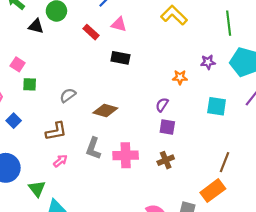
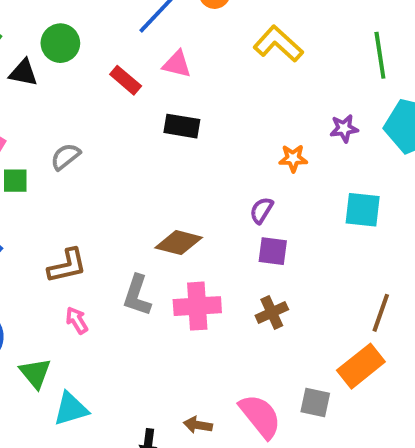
gray semicircle: (68, 95) -> (65, 157), moved
brown diamond: (105, 110) -> (179, 243), moved
pink arrow: (60, 161) -> (77, 320), turned -80

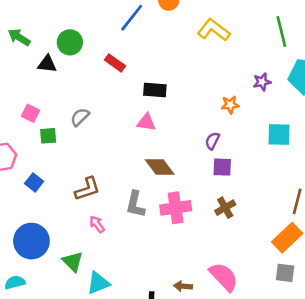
pink triangle: (177, 64) -> (146, 122), moved
brown diamond: (179, 243) -> (160, 167), turned 44
gray square: (315, 403) -> (285, 273), moved

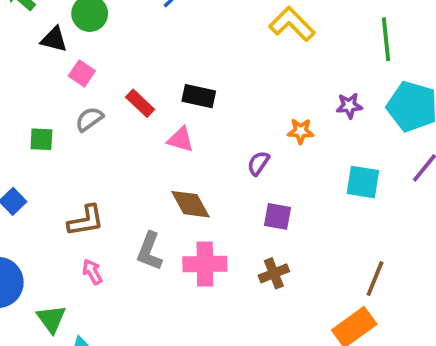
red rectangle: (115, 63) -> (140, 103), moved
pink square: (30, 113) -> (82, 73), moved
purple semicircle: (212, 141) -> (258, 163), moved

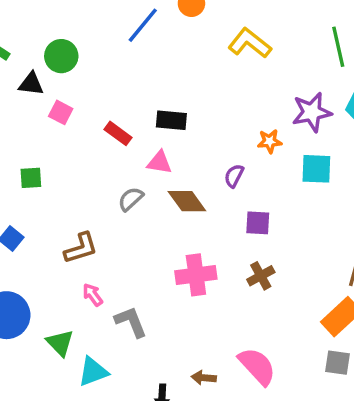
purple star: (349, 106) -> (312, 112), size x1.6
gray semicircle: (89, 119) -> (131, 199), moved
cyan square: (363, 182) -> (316, 169), moved
brown diamond: (190, 204) -> (187, 201), moved
gray L-shape: (149, 251) -> (131, 322), moved, turned 144

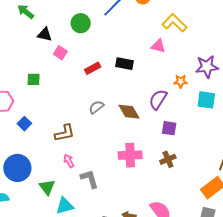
green circle: (61, 56) -> (81, 23), moved
red rectangle: (118, 133) -> (93, 68), turned -70
pink triangle: (159, 162) -> (158, 46), moved
purple semicircle: (234, 176) -> (158, 99), size x1.5
green square: (31, 178) -> (34, 79), moved

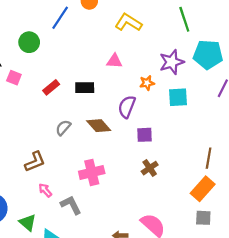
pink triangle: (158, 46) -> (114, 61), moved
black rectangle: (125, 64) -> (85, 88), moved
pink cross: (130, 155) -> (92, 172), moved

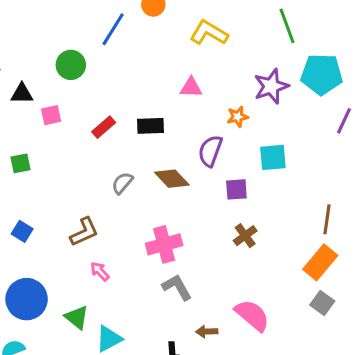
pink square: (14, 78) -> (51, 115), turned -32
cyan square: (178, 97) -> (273, 157), moved
gray L-shape: (71, 205) -> (177, 287), moved
gray square: (203, 218) -> (322, 303), turned 35

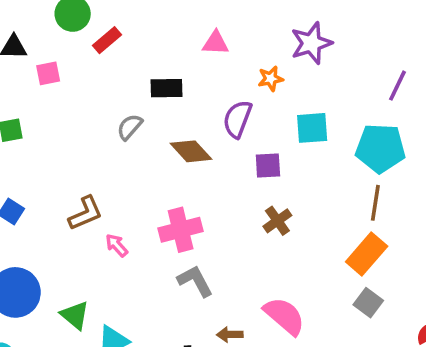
cyan pentagon: (322, 74) -> (380, 148), moved
red rectangle: (104, 127) -> (107, 40), moved
gray semicircle: (122, 183) -> (130, 127), moved
pink arrow: (100, 271) -> (117, 245), moved

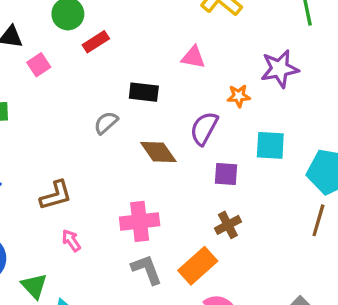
pink square: (48, 73) -> (39, 65), turned -30
pink arrow: (117, 245) -> (71, 240), moved
orange rectangle: (367, 254) -> (198, 266), moved

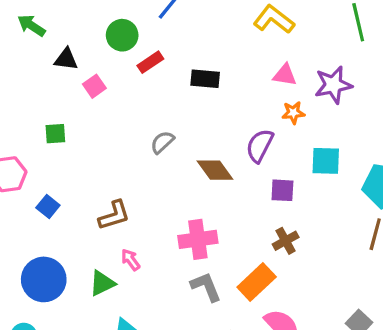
pink triangle: (193, 57) -> (285, 75), moved
black rectangle: (144, 92) -> (205, 79), moved
green triangle: (34, 286) -> (102, 283), moved, turned 48

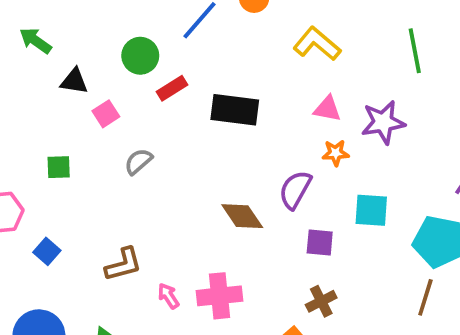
black rectangle: (205, 79) -> (235, 110), size x1.4
gray semicircle: (162, 142) -> (138, 161), moved
pink arrow: (131, 260) -> (168, 296), moved

